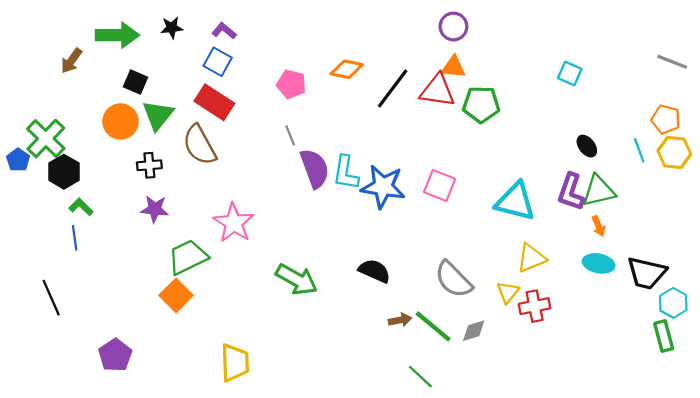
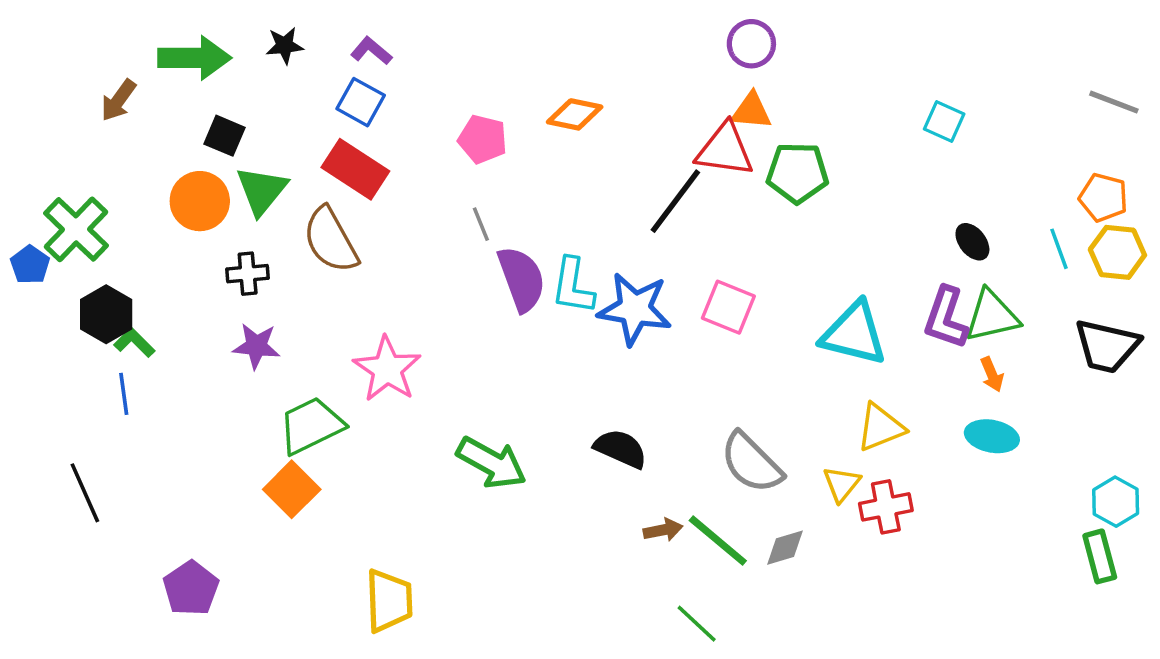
black line: (393, 88) -> (675, 201), moved
black hexagon: (64, 172) -> (106, 314), moved
black trapezoid: (647, 273) -> (1107, 346), moved

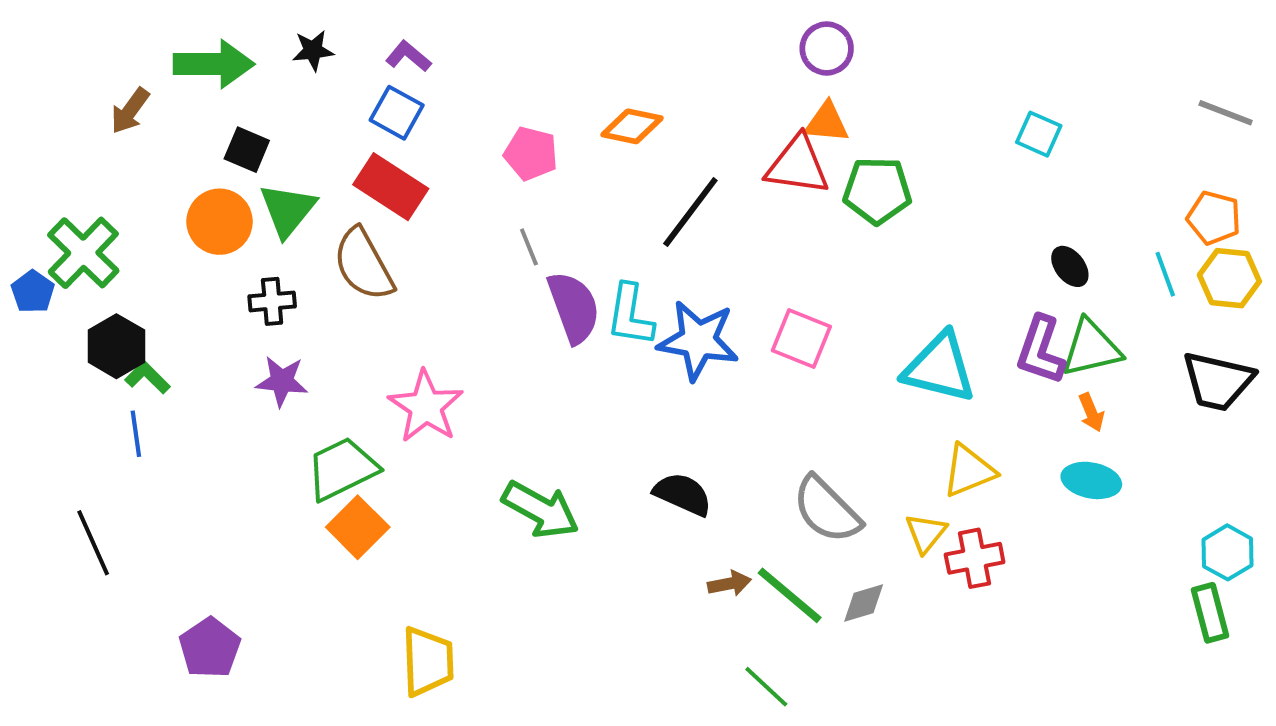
black line: (675, 201) -> (690, 212), moved
orange square: (292, 489) -> (358, 527), moved

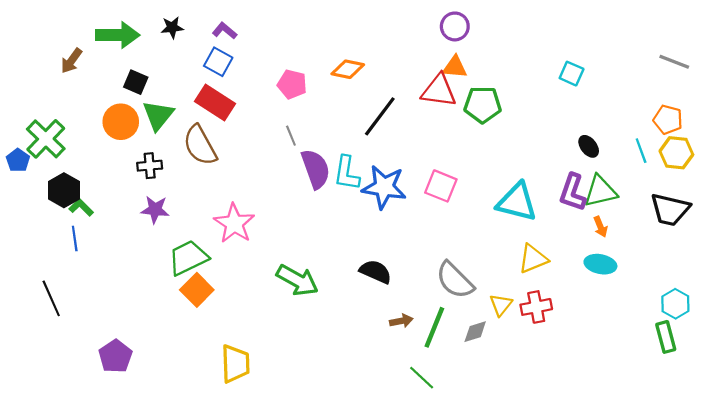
yellow triangle: (926, 533) -> (501, 305), moved
green line: (790, 595) -> (434, 327), turned 72

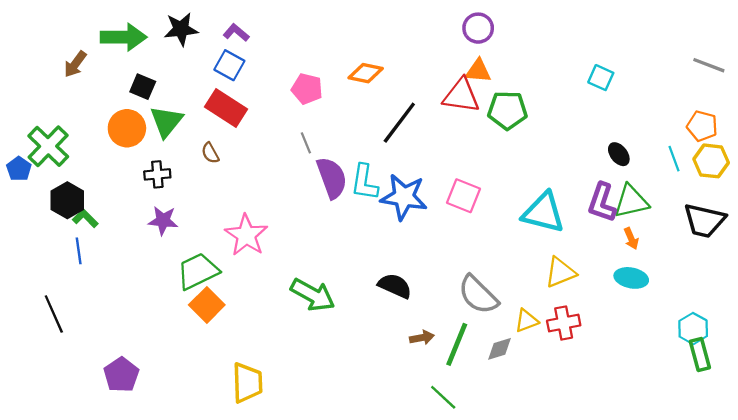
black star: (172, 28) -> (181, 29), size x1.4
brown semicircle: (200, 145) -> (210, 153), size x0.5
cyan hexagon: (675, 304) -> (693, 329), moved
yellow triangle: (501, 305) -> (527, 321), turned 30

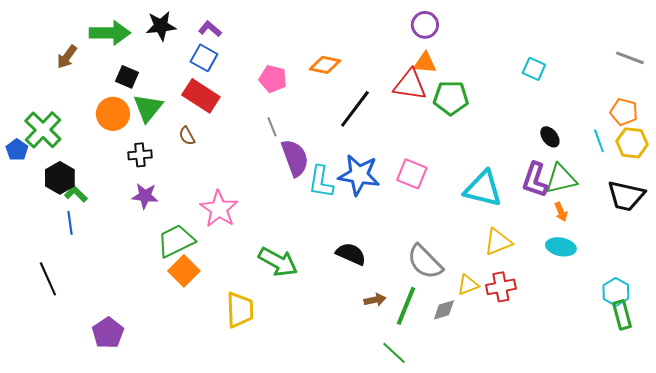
cyan L-shape: (364, 182) -> (321, 182), moved
yellow trapezoid: (247, 383) -> (240, 310), moved

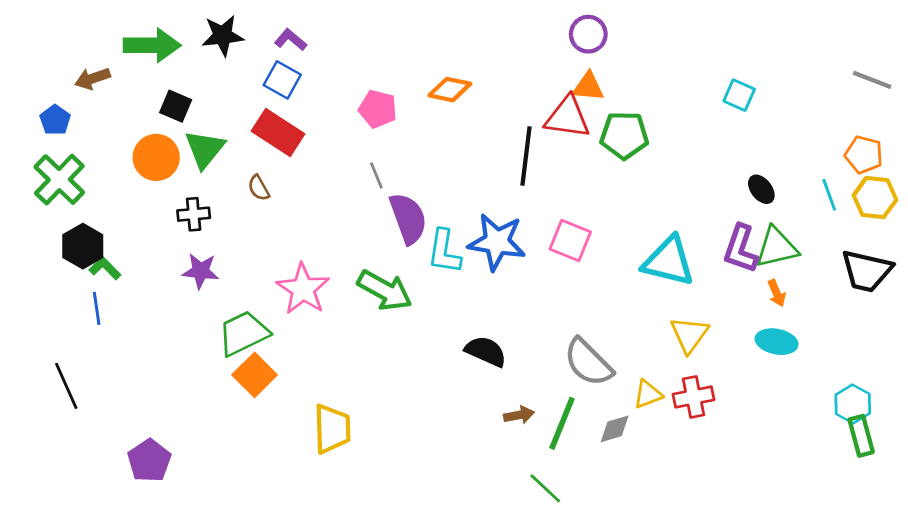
brown arrow: (67, 57) -> (92, 78), turned 35
black line: (355, 109) -> (526, 156), moved, turned -30
blue pentagon: (17, 150) -> (55, 120), moved
yellow triangle: (498, 242) -> (689, 335), turned -32
green arrow: (278, 262) -> (385, 290), moved

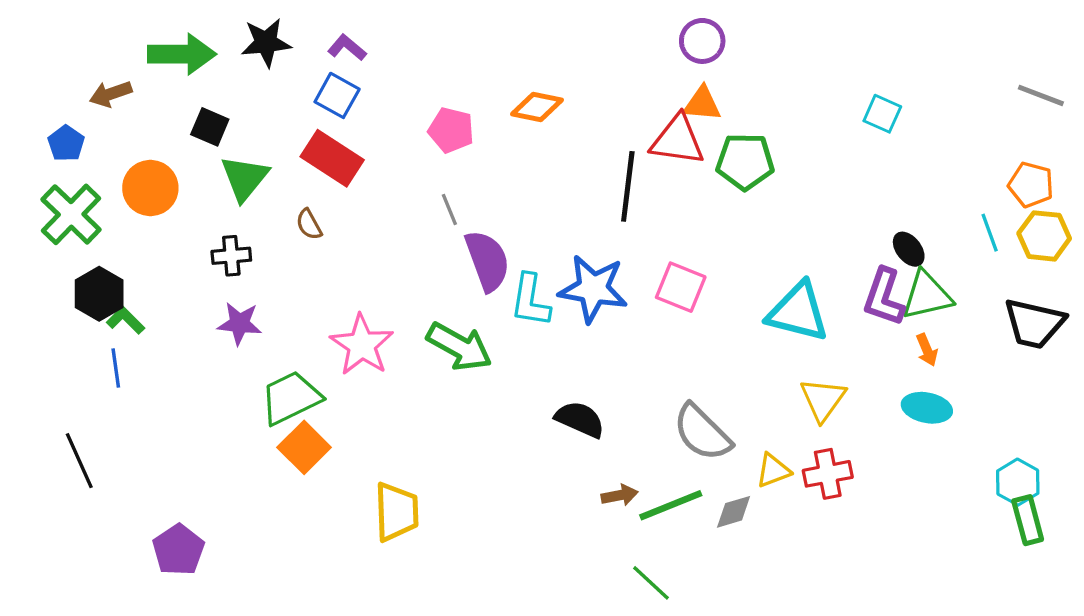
orange circle: (156, 157) -> (150, 188), moved
black ellipse: (761, 189) -> (909, 249), moved
green line: (562, 423) -> (671, 505), turned 46

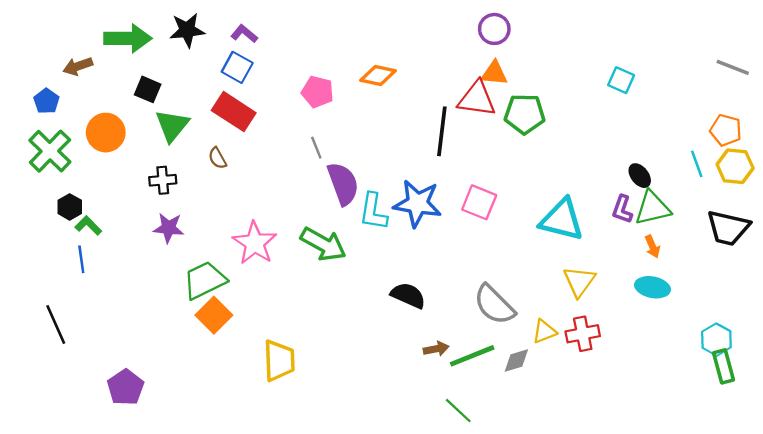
black hexagon: (99, 294) -> (70, 207), size x0.7
purple L-shape: (884, 297) -> (622, 209), size x0.7

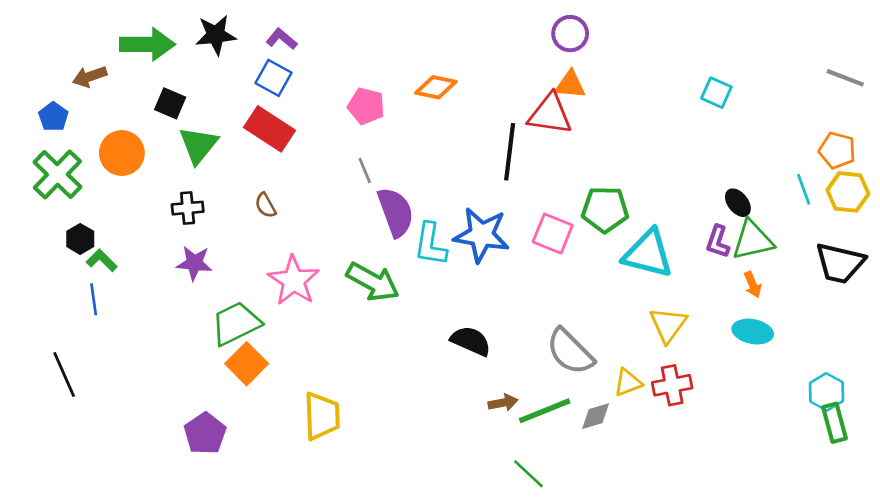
green pentagon: (525, 114) -> (605, 209), moved
brown semicircle: (217, 158) -> (265, 205), moved
purple pentagon: (126, 387) -> (205, 434), moved

